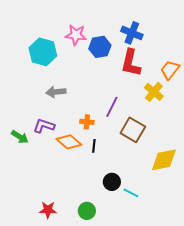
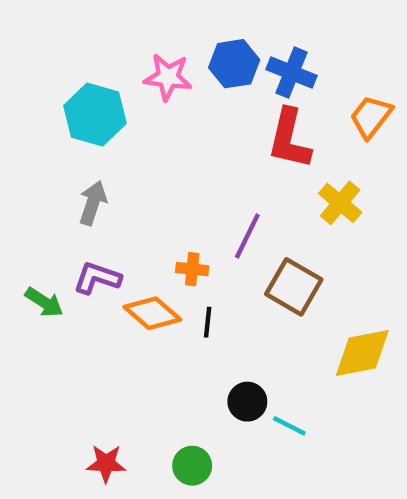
blue hexagon: (100, 47) -> (234, 64), moved
orange trapezoid: (170, 70) -> (371, 117), moved
gray arrow: (56, 92) -> (93, 203), moved, turned 114

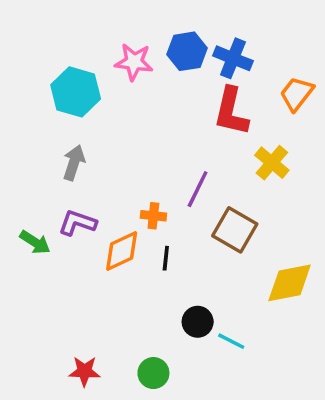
orange diamond: (152, 313) -> (122, 251), turned -66

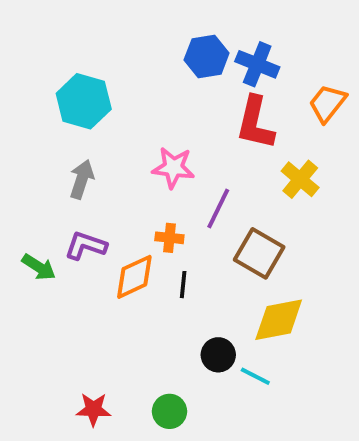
pink star: (134, 62) -> (173, 168), moved
yellow diamond: (290, 283) -> (279, 320), moved

